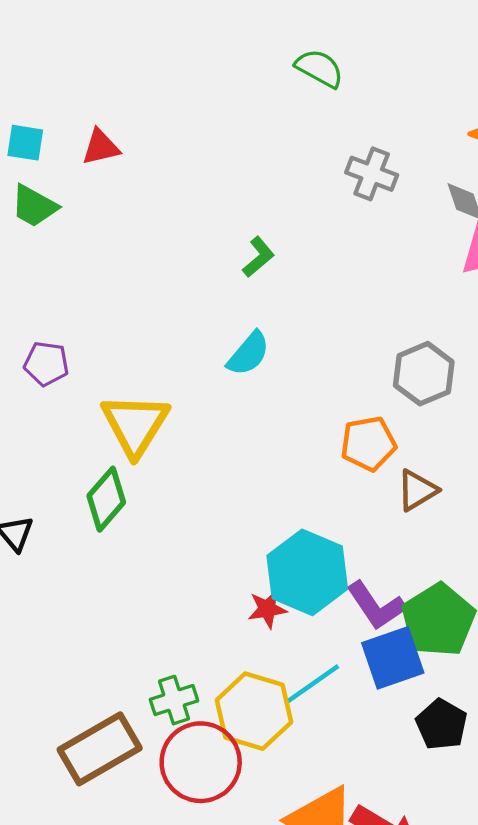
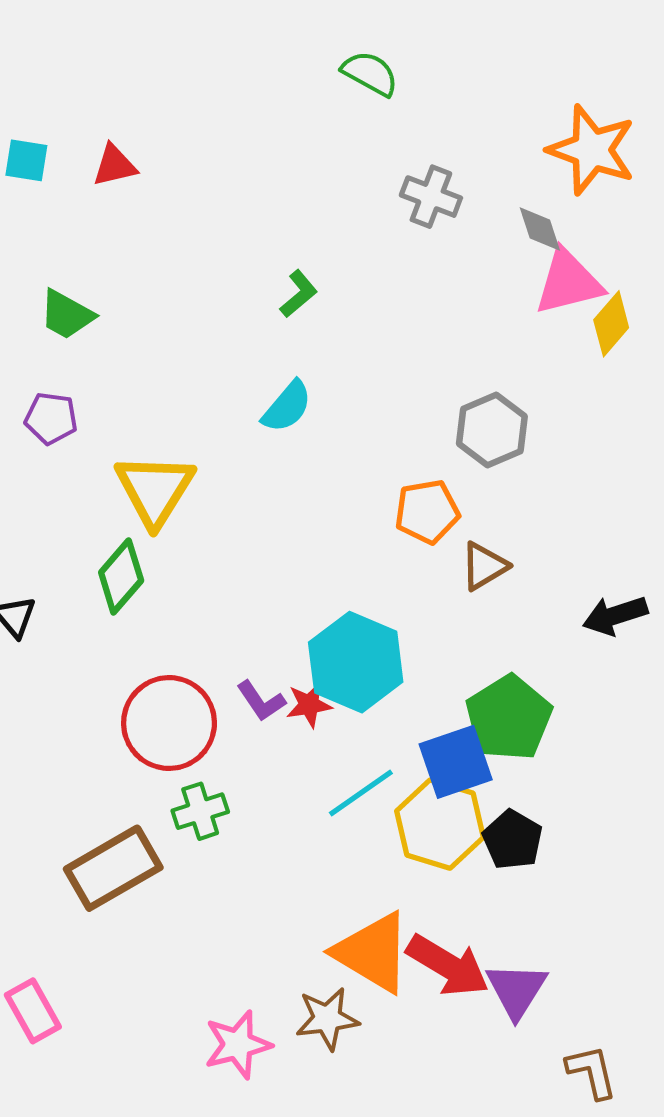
green trapezoid: (34, 206) -> (67, 315), moved
purple L-shape: (376, 606) -> (261, 701), moved, size x0.7
yellow hexagon: (254, 711) -> (440, 824), moved
red circle: (201, 762) -> (169, 723), moved

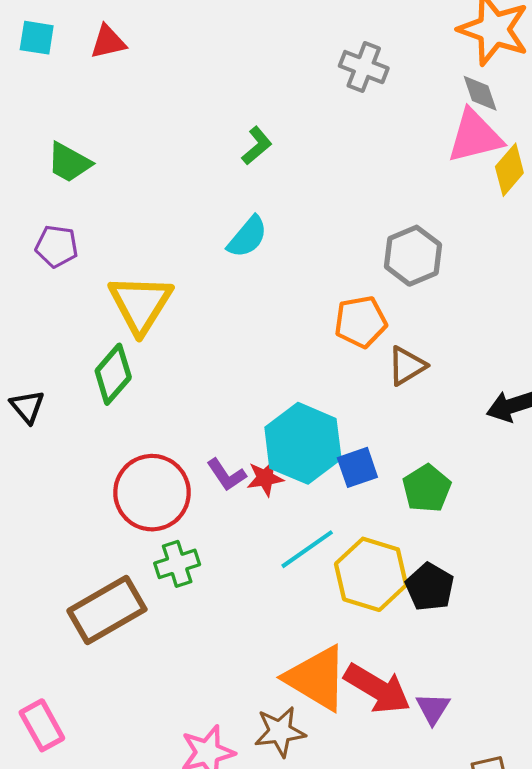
gray diamond: (540, 229) -> (480, 93), moved
green pentagon: (509, 718) -> (427, 488), size x0.7
blue square: (456, 762) -> (357, 467), moved, size x0.7
purple triangle: (517, 990) -> (433, 709), size x0.7

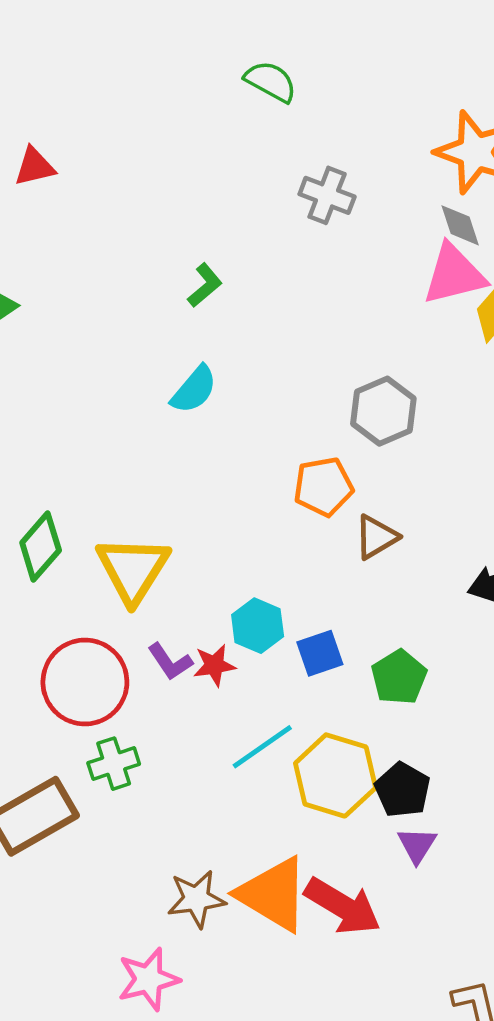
yellow triangle: (140, 304) -> (133, 569), moved
cyan hexagon: (303, 443) -> (258, 626), size x0.6
purple triangle: (433, 709) -> (417, 845), moved
brown star: (280, 732) -> (196, 899), moved

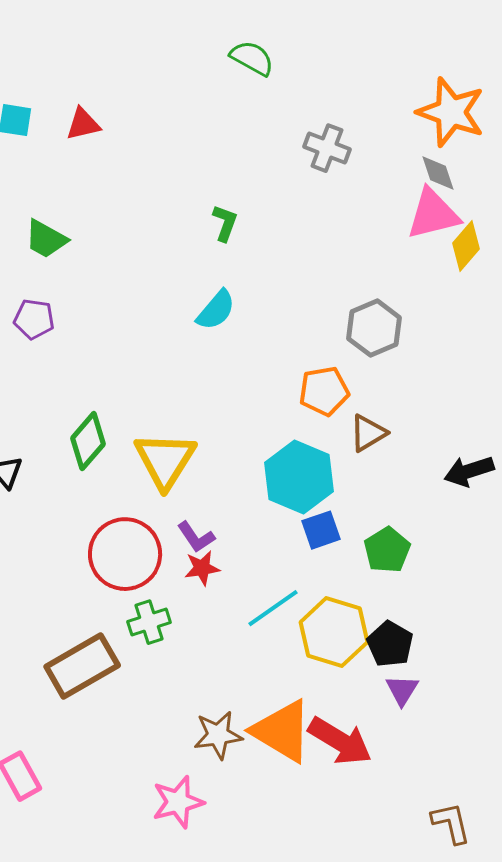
green semicircle: (271, 82) -> (252, 58), moved
green L-shape: (205, 285) -> (225, 223), turned -30
cyan hexagon: (258, 626) -> (299, 477), moved, size x1.6
red star: (214, 665) -> (202, 568), moved

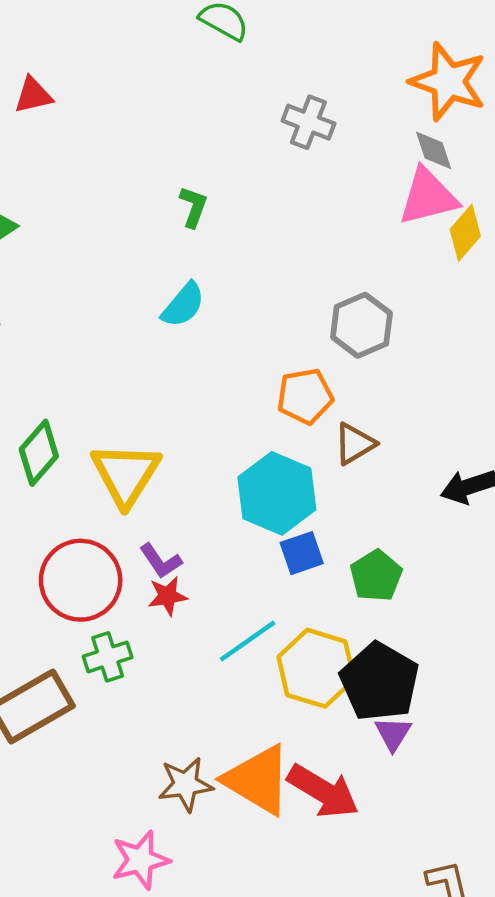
black pentagon: (390, 644) -> (380, 682), size x1.5

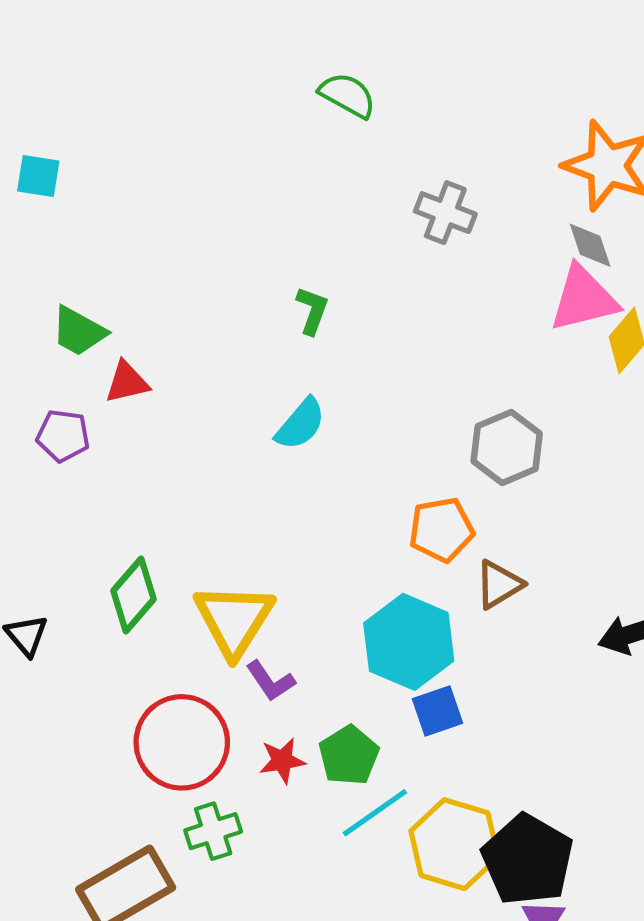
red triangle: (33, 95) -> (127, 382), moved
purple L-shape: (161, 561) -> (270, 681), moved
green pentagon: (376, 576) -> (349, 755), moved

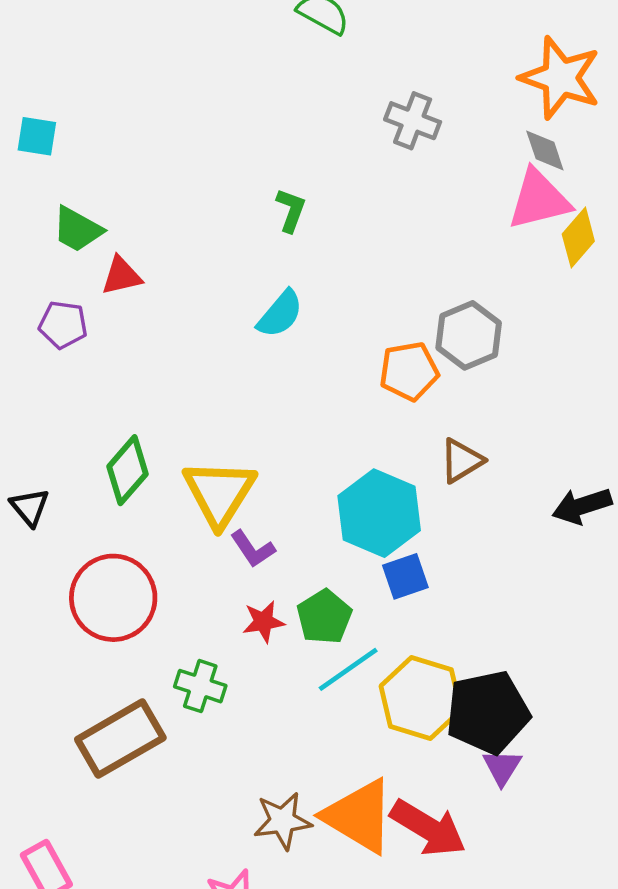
cyan square: (38, 176) -> (37, 136), moved
orange pentagon: (441, 530) -> (409, 371), moved
red circle: (182, 742) -> (113, 598), moved
green cross: (213, 831) -> (200, 686), turned 36
black pentagon: (528, 860) -> (488, 712), turned 30

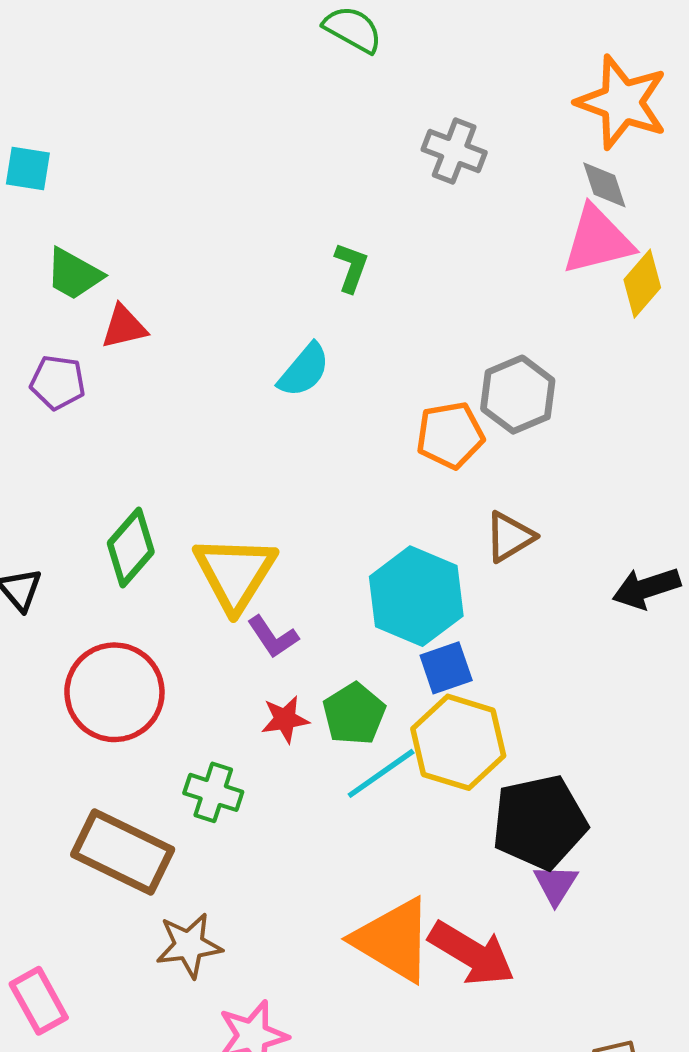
green L-shape: (291, 210) -> (351, 267), moved
yellow hexagon: (421, 698) -> (458, 742), moved
brown rectangle: (120, 739) -> (123, 852), turned 56
brown star: (283, 821) -> (189, 945), moved

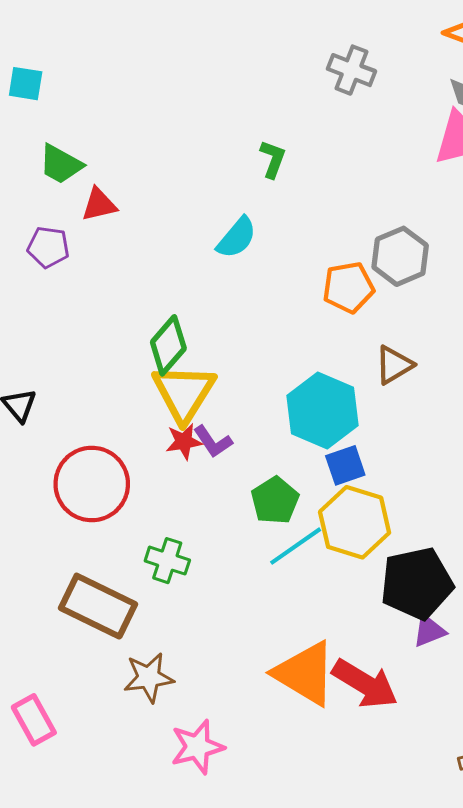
green diamond: (131, 547) -> (168, 345), moved
red star: (285, 719) -> (184, 442), moved
purple triangle: (556, 884) -> (429, 631), turned 36

